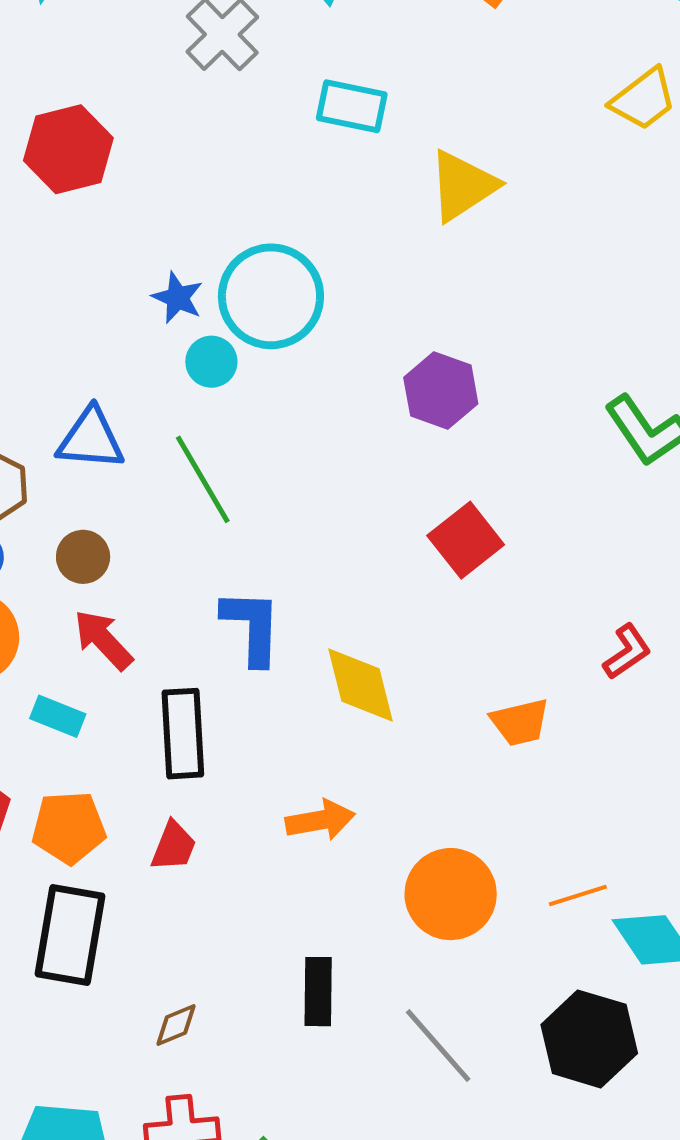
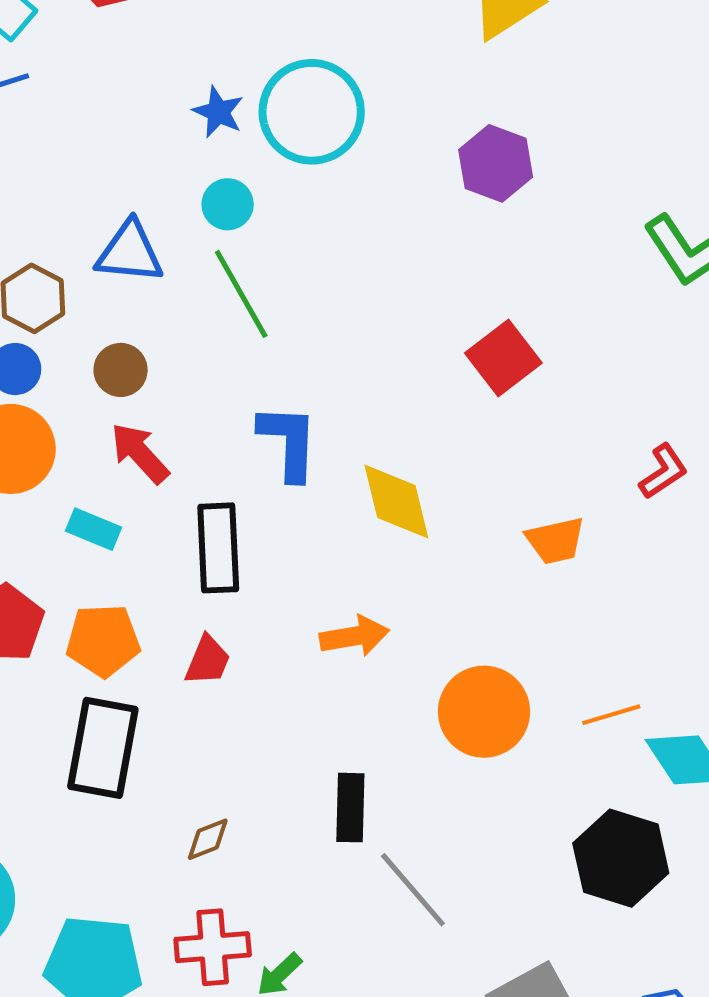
cyan circle: (211, 362) -> (228, 204), moved
purple hexagon: (441, 391) -> (496, 163), moved
gray line: (438, 1046) -> (413, 890), moved

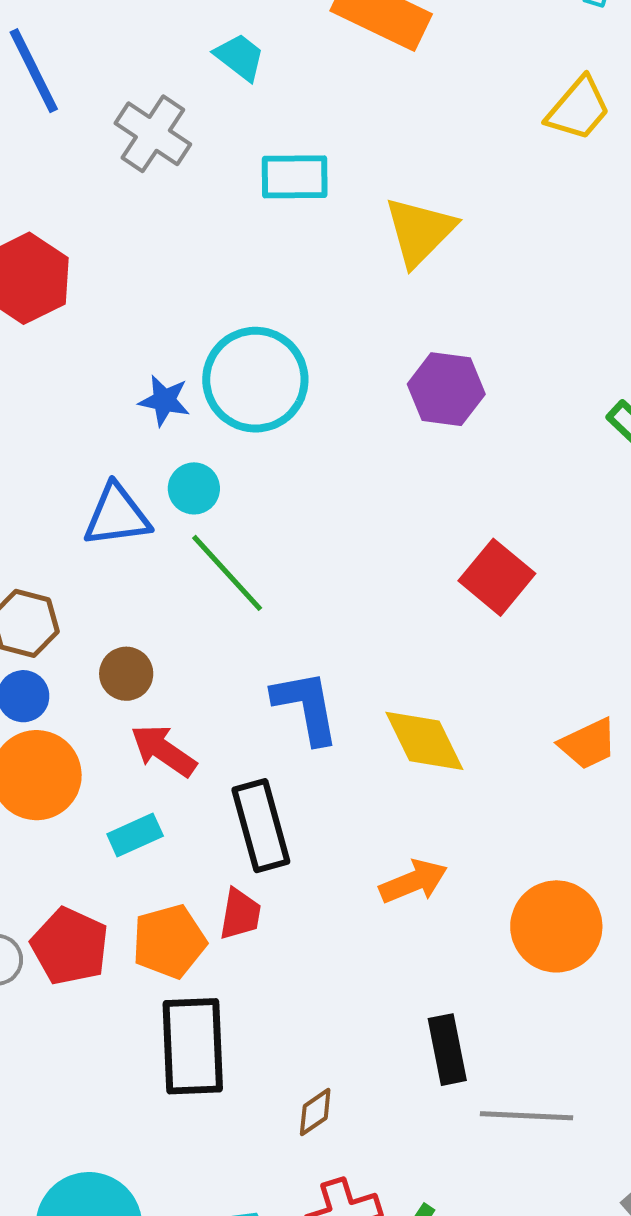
blue triangle: (130, 252) -> (117, 516), moved
cyan rectangle: (93, 529) -> (135, 835), turned -34
red trapezoid: (208, 660) -> (240, 914), moved
gray line: (413, 890) -> (526, 1116), turned -34

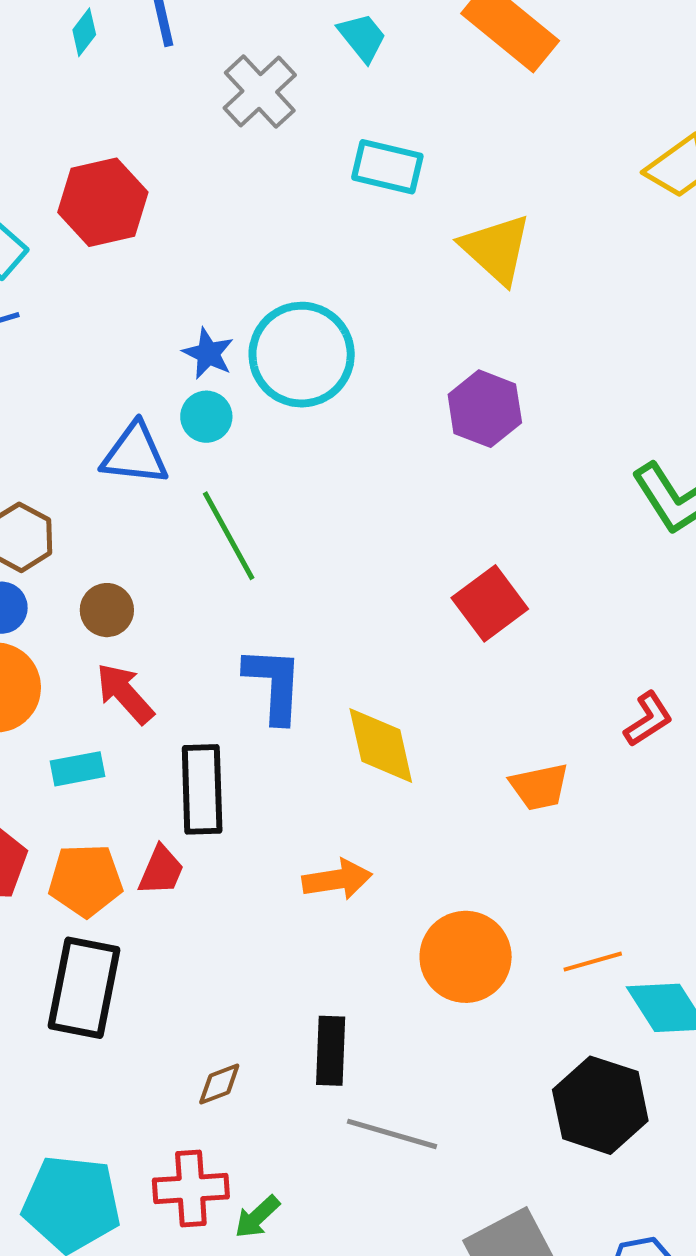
yellow triangle: (420, 231) -> (496, 249), turned -46
cyan circle: (194, 488) -> (206, 417), moved
brown diamond: (315, 1112) -> (219, 1084), moved

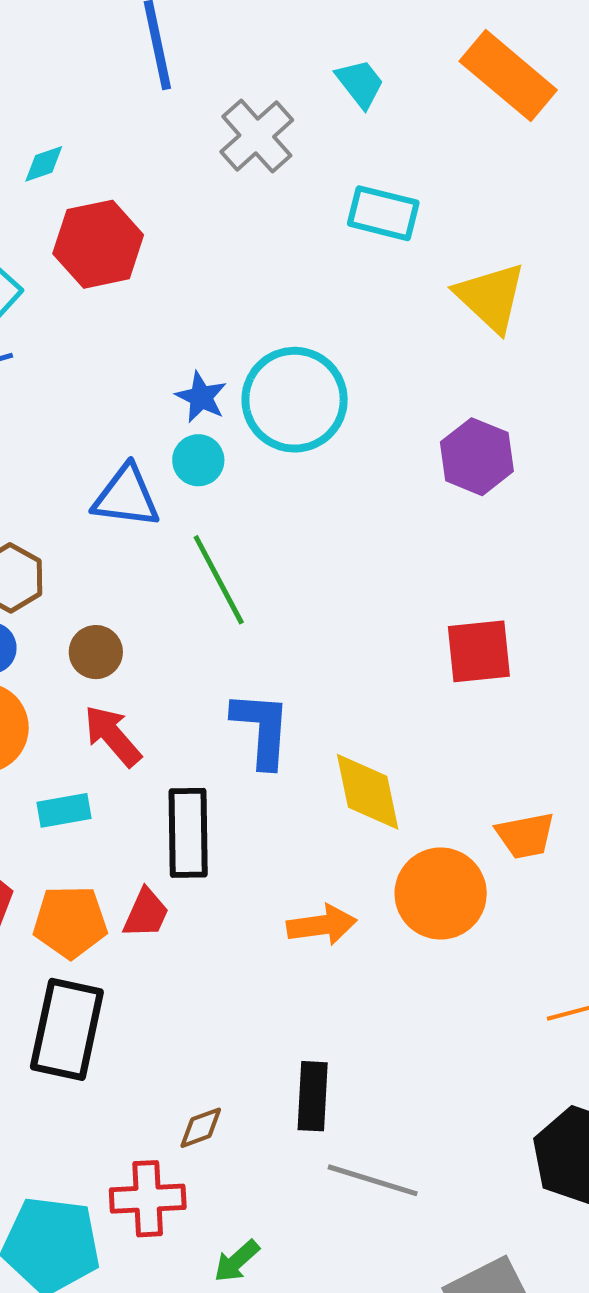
cyan diamond: (84, 32) -> (44, 164), moved, turned 33
red square: (490, 603) -> (479, 651), turned 30
orange circle: (466, 957) -> (441, 894), moved
red cross: (191, 1189) -> (148, 1199), moved

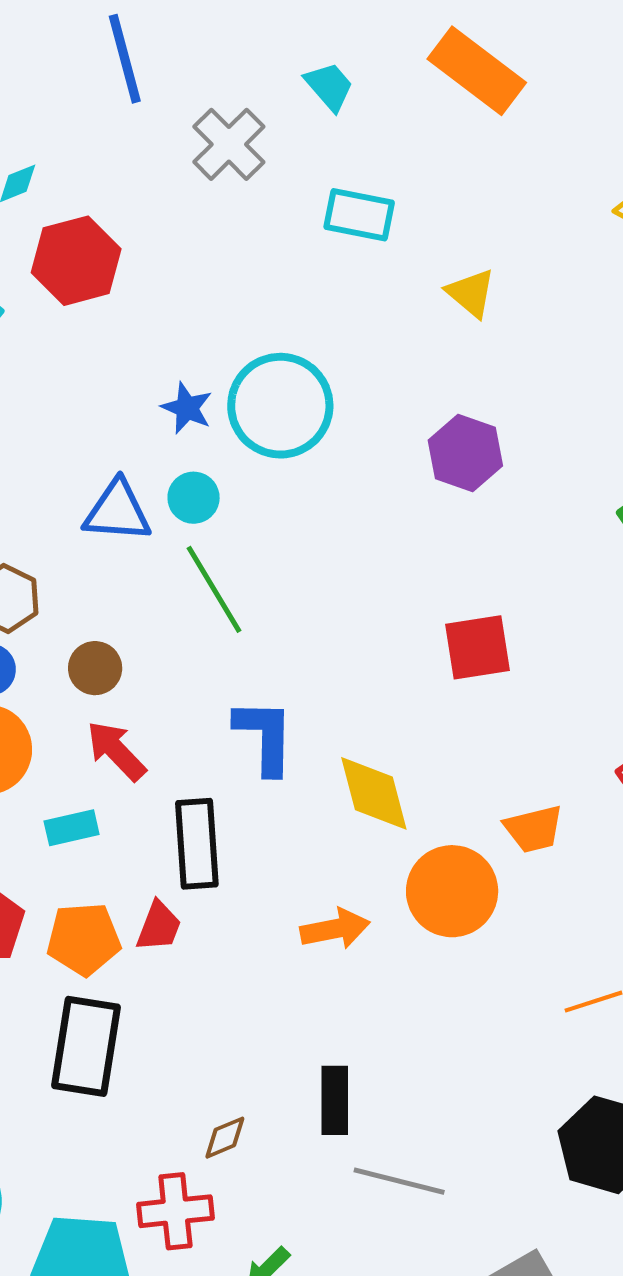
yellow triangle: (491, 297) -> (471, 293), size x0.7
cyan circle: (198, 460) -> (194, 498), moved

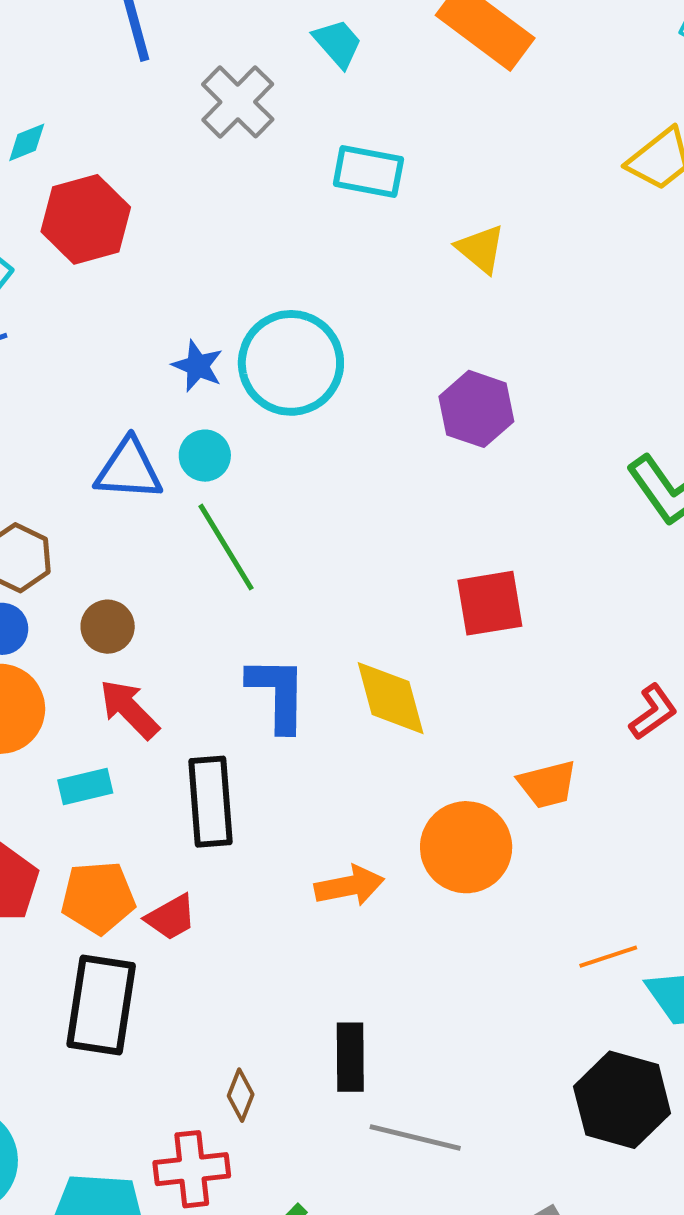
yellow diamond: (374, 793) -> (391, 698), moved
red trapezoid: (159, 926) -> (171, 917), moved, turned 40
brown diamond: (225, 1138) -> (241, 1095), turned -45

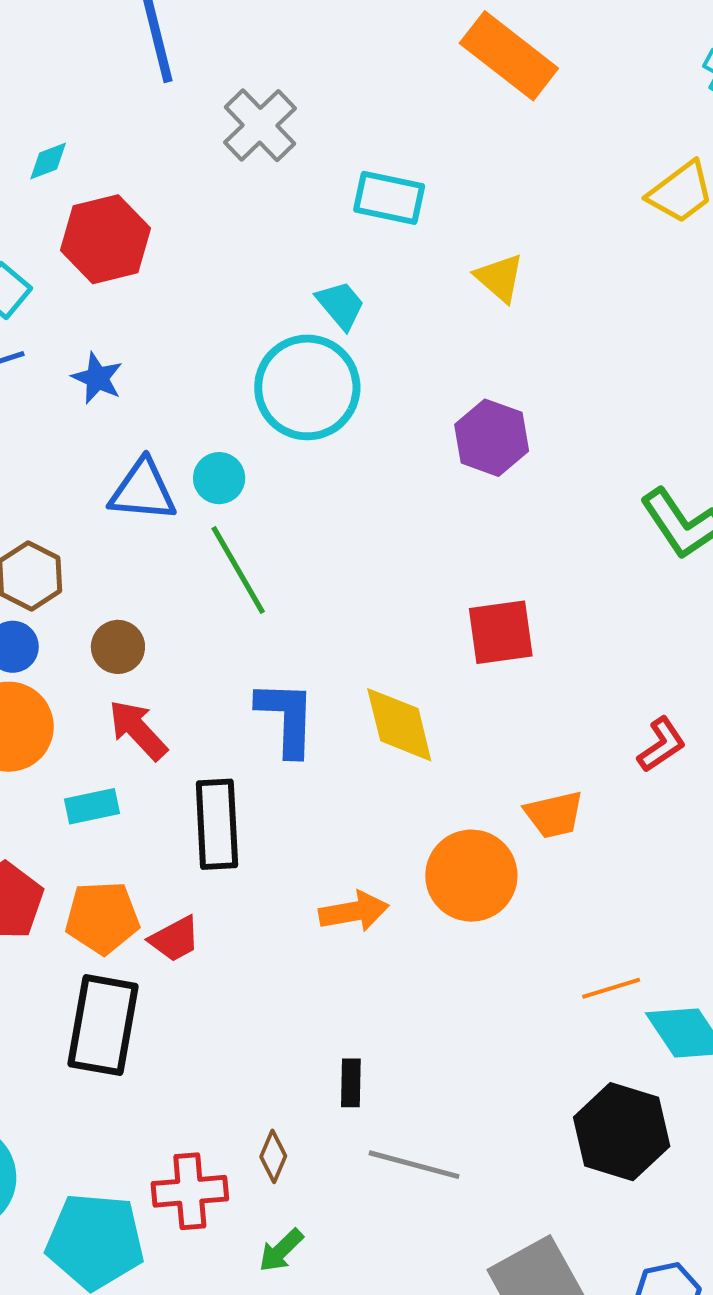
cyan trapezoid: (338, 43) -> (341, 305), moved
blue star: (198, 366) -> (97, 378), moved
black rectangle: (350, 1057) -> (351, 1083), size x0.7
brown diamond: (241, 1095) -> (273, 1156), moved

